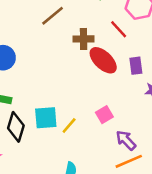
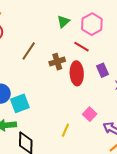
red ellipse: (103, 60) -> (77, 73), turned 60
cyan square: (46, 118) -> (20, 103), moved

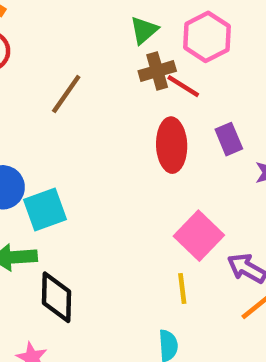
brown cross: (57, 62) -> (157, 71), moved
pink square: (90, 114) -> (199, 236), size x1.5
yellow line: (65, 130) -> (182, 288), moved, turned -32

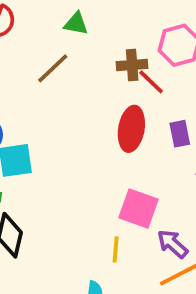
green triangle: (144, 30) -> (76, 24), moved, turned 40
pink square: (199, 236) -> (138, 208), turned -36

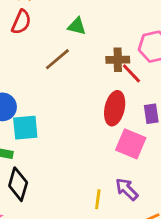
pink square: (138, 208) -> (131, 144), moved
purple arrow: (173, 244) -> (127, 189), moved

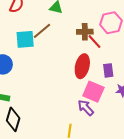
cyan square: (25, 128) -> (25, 39), moved
purple arrow: (127, 189) -> (86, 108), moved

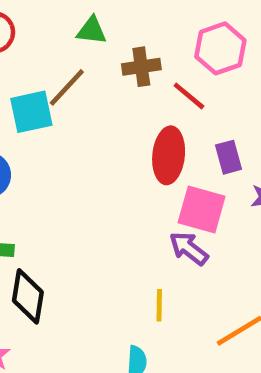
brown cross: (85, 32) -> (141, 67), moved

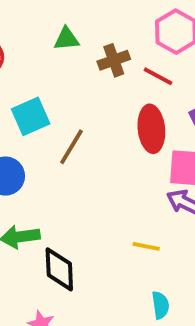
brown line: (67, 87) -> (72, 147), moved
yellow line: (159, 305) -> (146, 246), moved, turned -68

